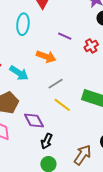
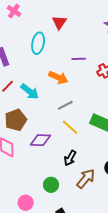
purple line: (65, 36) -> (79, 59), turned -32
purple diamond: (34, 121) -> (40, 140), turned -65
black arrow: (47, 141) -> (70, 158), moved

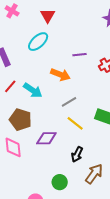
red triangle: (59, 22) -> (48, 16), moved
cyan ellipse: (38, 43) -> (38, 42), turned 40
brown pentagon: (16, 120) -> (20, 120), turned -30

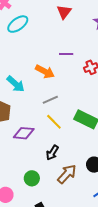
red triangle: (48, 16) -> (64, 12), moved
cyan ellipse: (38, 42) -> (18, 24), moved

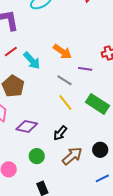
purple line: (66, 54) -> (85, 69), moved
gray line: (50, 100) -> (64, 80), turned 49
purple diamond: (24, 133) -> (27, 126), moved

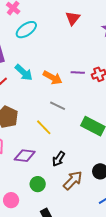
cyan arrow: (32, 61) -> (24, 73), moved
purple line: (85, 69) -> (78, 73), moved
yellow line: (65, 103) -> (44, 127), moved

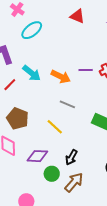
red triangle: (73, 18) -> (77, 16), turned -42
brown arrow: (73, 180) -> (74, 182), moved
green circle: (38, 184) -> (52, 174), moved

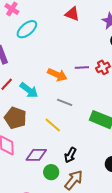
cyan arrow: (32, 73) -> (29, 90), moved

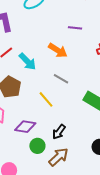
purple line: (82, 67) -> (75, 28), moved

